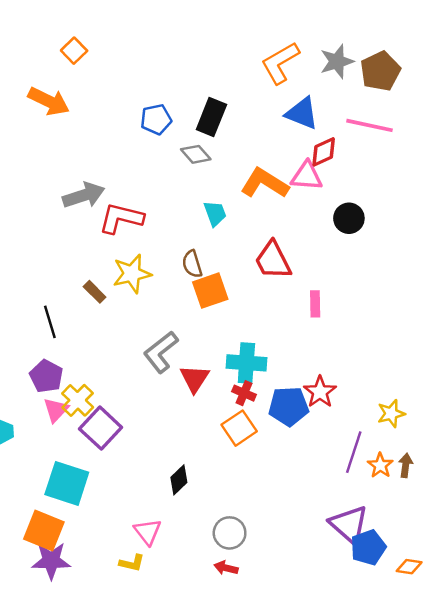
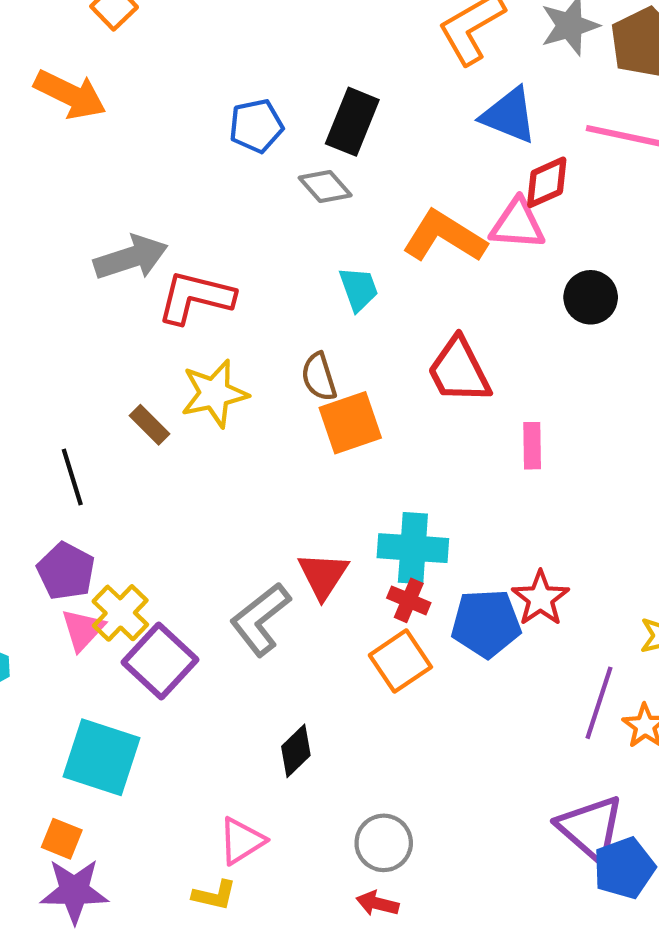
gray L-shape: (161, 352) -> (260, 619), moved
orange square: (44, 531) -> (62, 839), size x0.6
pink triangle: (148, 532) -> (242, 841), turned 36

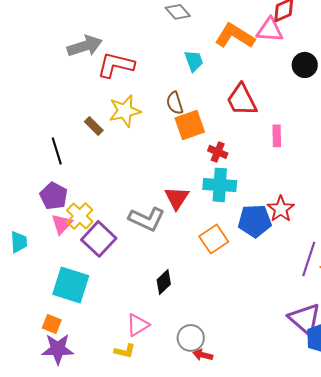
red cross: (409, 600) -> (218, 152), moved
gray L-shape: (260, 619) -> (147, 219), turned -117
gray circle: (384, 843) -> (191, 338), moved

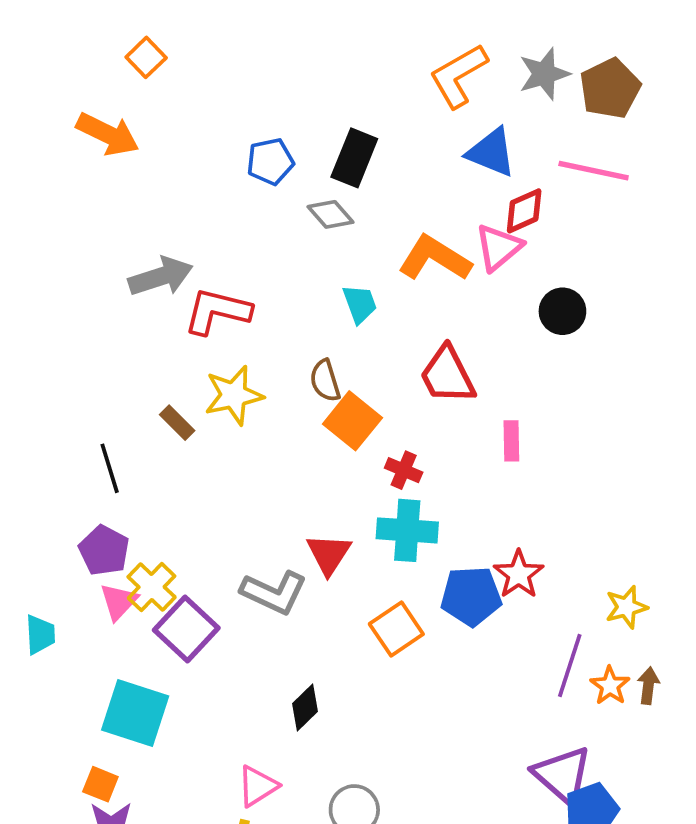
pink triangle: (270, 30) -> (499, 247), turned -44
orange square: (190, 125) -> (352, 421), turned -32

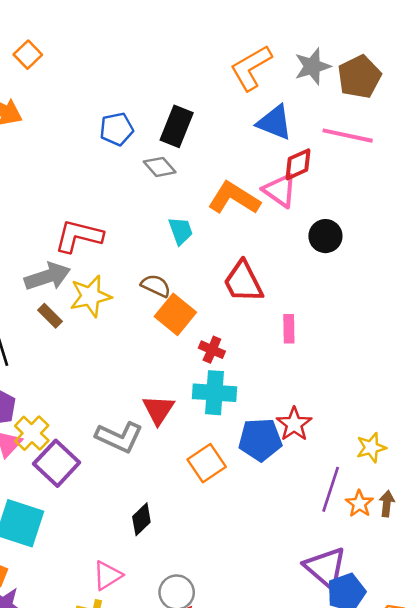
pink triangle: (499, 247) -> (280, 190), turned -45
gray arrow: (161, 277) -> (47, 277), moved
brown semicircle: (325, 381) -> (156, 286), turned 132

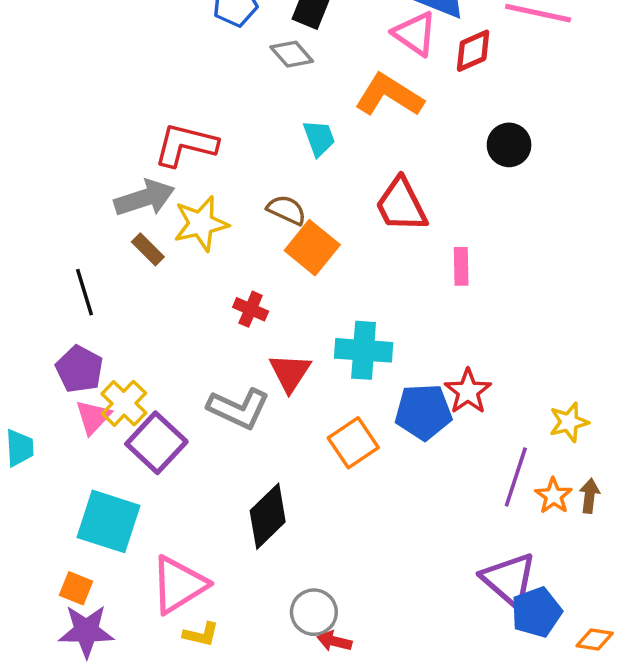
pink triangle: (280, 190) -> (415, 34), moved
red cross: (212, 350) -> (251, 309), moved
black diamond: (141, 519) -> (268, 516), size x1.5
pink triangle: (107, 575) -> (179, 585), moved, size x1.5

